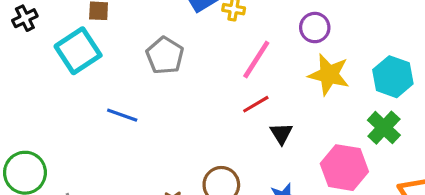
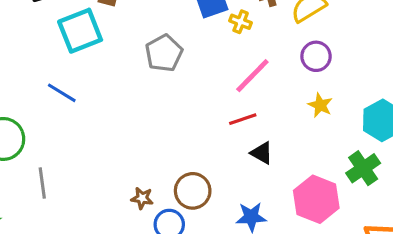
yellow star: (329, 75) -> (320, 105), size x0.6
blue line: (122, 115) -> (62, 93), moved
black triangle: (281, 133) -> (262, 153), turned -40

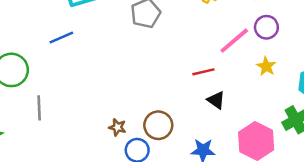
pink line: (252, 76) -> (234, 41), moved
blue line: (62, 93) -> (61, 37), turned -60

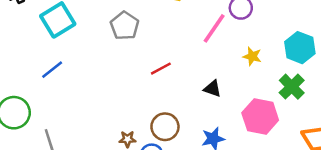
yellow star: (266, 66) -> (252, 56), moved
red line: (203, 72) -> (161, 69), moved

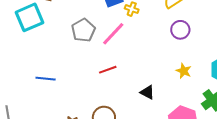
pink line: (214, 28) -> (113, 34), moved
blue line: (52, 70) -> (46, 79), moved, turned 36

